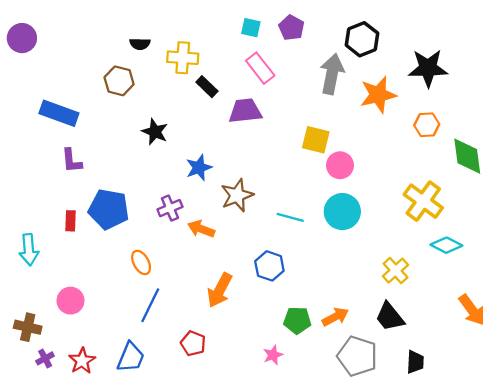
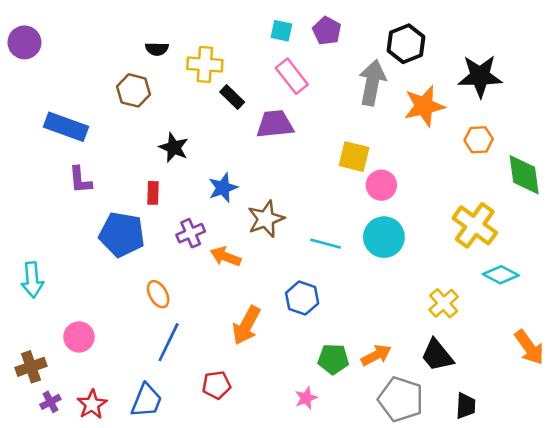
red rectangle: (70, 221) -> (153, 193), moved
brown cross: (28, 327) -> (31, 367), turned -32
red pentagon: (193, 343) -> (217, 385), turned -30

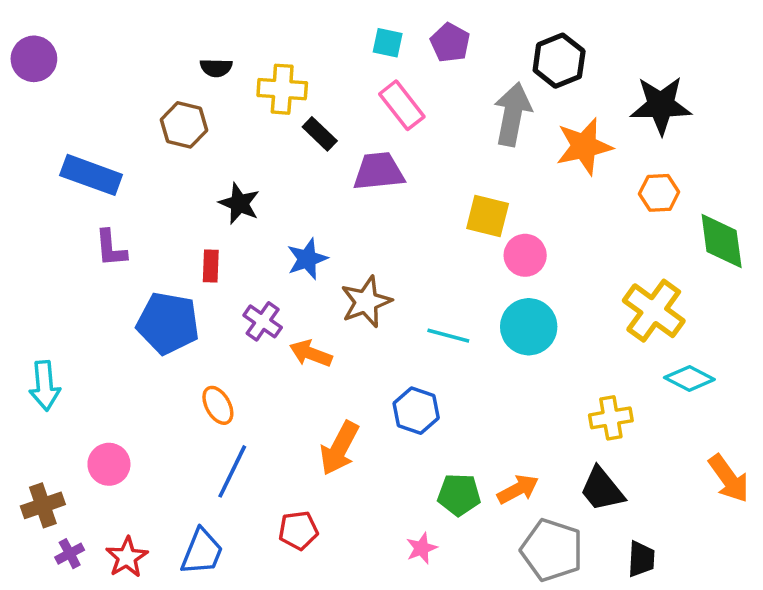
purple cross: (191, 233) -> (263, 321), turned -32
yellow cross: (444, 303) -> (611, 418), turned 32

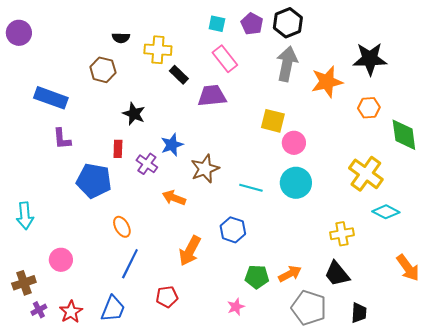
black hexagon: (559, 61) -> (288, 23), moved
purple cross: (263, 321) -> (147, 164), moved

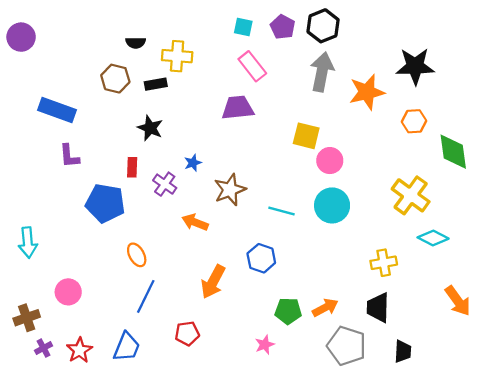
black rectangle: (179, 75) -> (156, 84), moved, turned -54
blue star: (172, 145) -> (193, 163), size x0.7
black trapezoid: (337, 274) -> (378, 308), turned 40

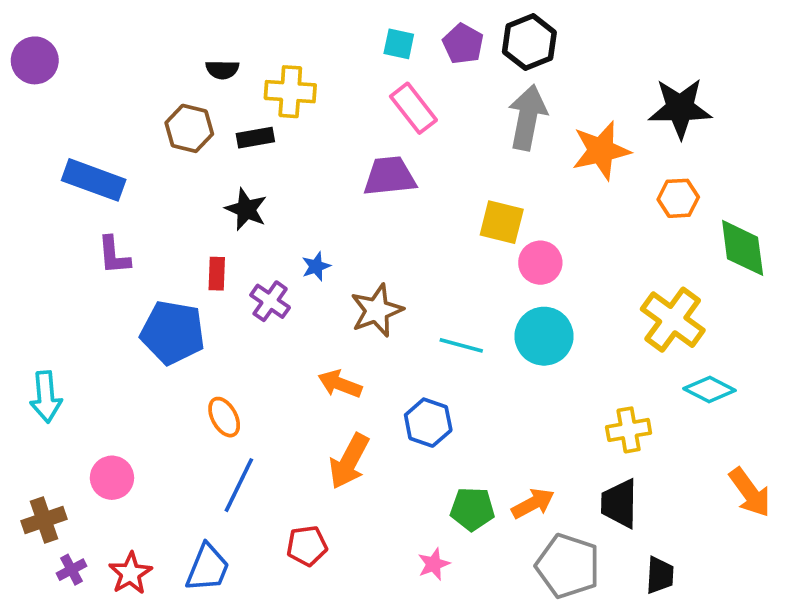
orange arrow: (195, 222) -> (340, 384), moved

